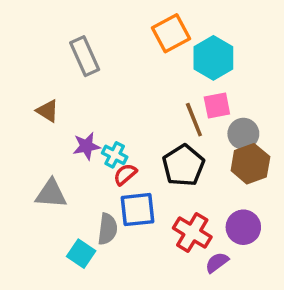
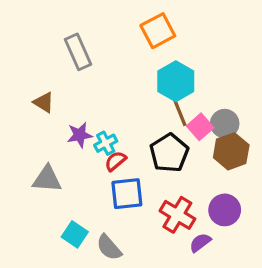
cyan hexagon: (213, 58) -> (176, 81), moved
pink square: (217, 106) -> (200, 127), moved, turned -30
cyan cross: (115, 155) -> (106, 143), turned 35
gray semicircle: (108, 229) -> (109, 247), moved, turned 132

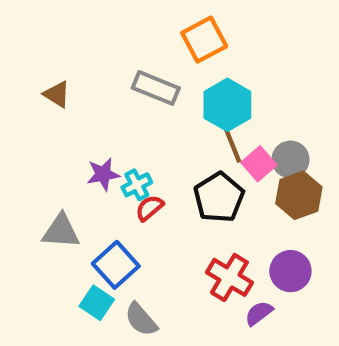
gray rectangle: (78, 52) -> (156, 88), moved, turned -44
brown triangle: (44, 102) -> (57, 94), moved
blue square: (127, 194) -> (116, 265), moved, turned -36

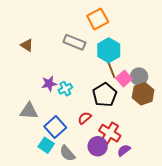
red semicircle: (149, 208) -> (85, 118), moved
purple circle: (290, 271) -> (98, 146), moved

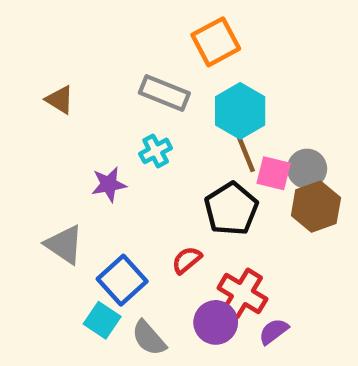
pink square: (124, 79) -> (274, 173), turned -35
cyan cross: (65, 89) -> (156, 151), moved
gray triangle: (29, 111) -> (64, 244), turned 30

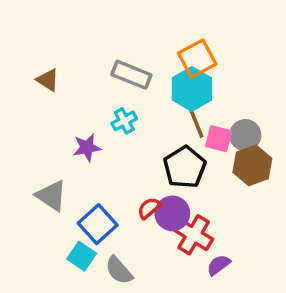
orange square: (216, 42) -> (197, 59), moved
purple circle: (216, 322) -> (172, 213), moved

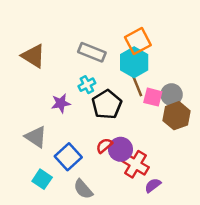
brown triangle: (48, 80) -> (33, 56), size x1.5
black pentagon: (185, 167) -> (107, 105), moved
cyan square: (82, 256) -> (42, 179), moved

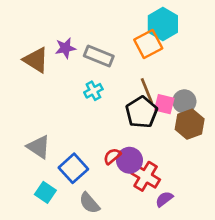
cyan hexagon: (134, 62) -> (163, 24), moved
purple star: (61, 103) -> (65, 48), moved
black pentagon: (107, 105) -> (142, 112), moved

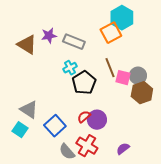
black pentagon: (142, 112) -> (84, 83), moved
red cross: (146, 176) -> (87, 146), moved
cyan square: (45, 192) -> (20, 130), moved

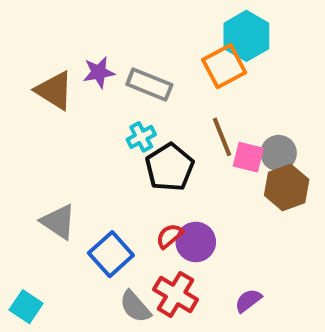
cyan square: (20, 130) -> (26, 307), moved

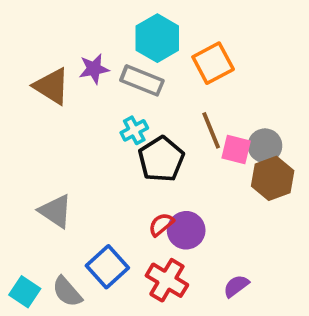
cyan hexagon: (246, 36) -> (157, 38), moved
blue square: (111, 254) -> (107, 267), moved
gray semicircle: (135, 307) -> (67, 292), moved

